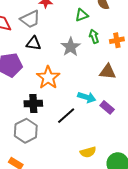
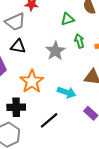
cyan arrow: (87, 97) -> (67, 92), moved

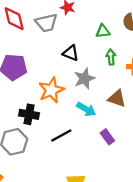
black triangle: (18, 46) -> (71, 53), moved
gray star: (55, 51) -> (84, 78), moved

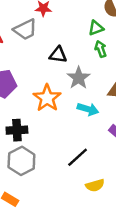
green triangle: (103, 31) -> (96, 28), moved
black cross: (29, 114) -> (17, 130), moved
black line: (61, 135) -> (78, 157), moved

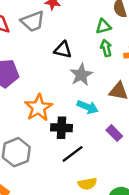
orange star: (47, 98) -> (38, 108), moved
black cross: (17, 130) -> (61, 128), moved

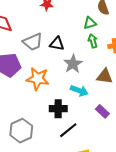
gray trapezoid: (33, 21) -> (33, 42), moved
orange star: (38, 108) -> (38, 79), moved, turned -30

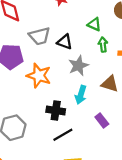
green triangle: (90, 23) -> (94, 24), moved, turned 32
cyan arrow: (79, 91) -> (81, 95), turned 78

